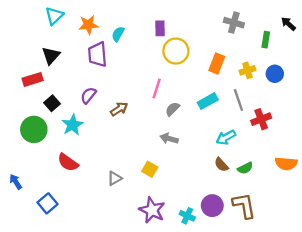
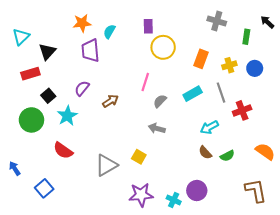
cyan triangle: (54, 16) -> (21, 37), moved
orange semicircle: (286, 164) -> (265, 152), turned -150
gray triangle: (115, 178) -> (106, 165), size x1.6
brown L-shape: (244, 206) -> (256, 191), moved
purple star: (152, 210) -> (141, 195), turned -30

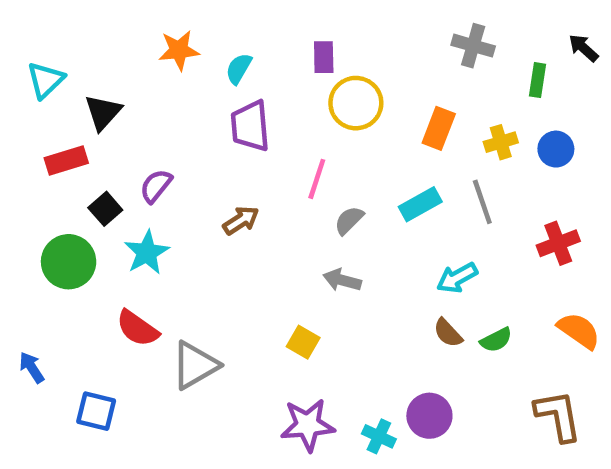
purple trapezoid: (90, 50) -> (250, 126), moved
purple semicircle: (82, 88) -> (156, 186), moved
red cross: (242, 110) -> (558, 243), moved
gray triangle: (106, 165) -> (195, 365), moved
blue square: (44, 188) -> (96, 411), turned -36

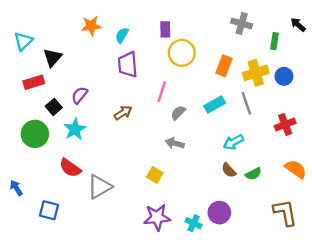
yellow cross: (501, 142) -> (256, 73), size x1.5

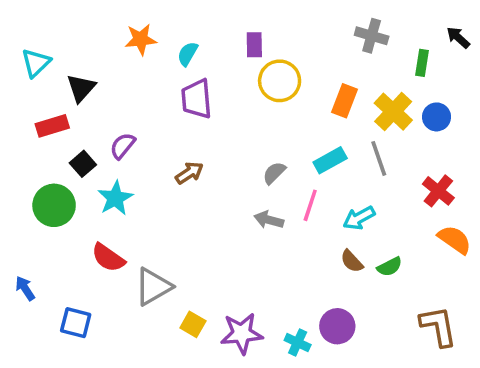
yellow cross: (256, 73) -> (393, 112), turned -30
pink line: (162, 92) -> (310, 205), moved
red cross: (285, 124) -> (438, 191), turned -30
orange semicircle: (296, 169) -> (455, 240), moved
yellow square: (155, 175) -> (193, 324), moved

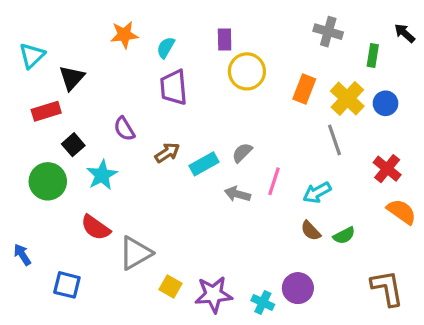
purple semicircle: (123, 146) -> (124, 129), moved, turned -70
cyan rectangle: (330, 160) -> (204, 164), moved

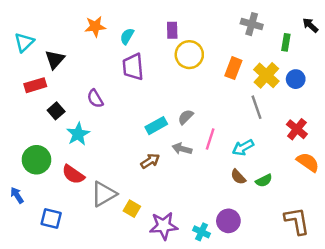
brown arrow: (167, 153) -> (150, 161), moved
green circle: (48, 181) -> (36, 160), moved
yellow square: (170, 286) -> (132, 209), moved

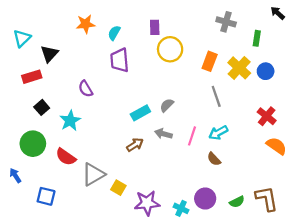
black arrow: (310, 25) -> (278, 13), moved
gray line: (257, 107) -> (216, 96), moved
black square: (56, 111) -> (42, 107), moved
pink line: (210, 139) -> (192, 136), moved
green semicircle: (264, 181) -> (237, 202), moved

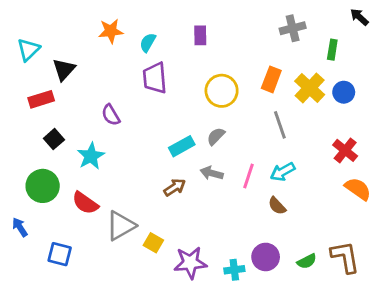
gray cross: (226, 22) -> (293, 28), turned -30
yellow circle: (170, 49) -> (222, 91), moved
cyan cross: (181, 208) -> (234, 270), turned -32

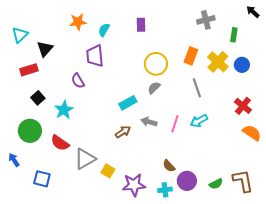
purple trapezoid: (155, 78) -> (95, 56), moved
gray semicircle: (216, 136) -> (154, 88), moved
brown semicircle: (277, 206) -> (169, 166), moved

